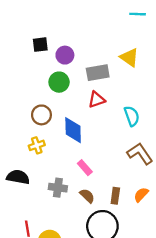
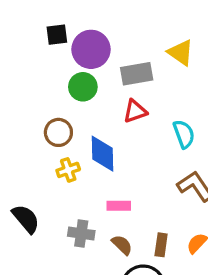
purple circle: (65, 55) -> (91, 49), size x1.5
yellow cross: (37, 145) -> (68, 170), moved
pink rectangle: (85, 168) -> (119, 206), turned -49
black semicircle: (18, 177) -> (26, 219), turned 40

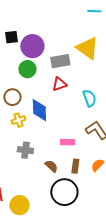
yellow triangle: (181, 53) -> (87, 48), size x1.4
pink rectangle: (119, 206) -> (67, 142), moved
gray cross: (81, 233) -> (25, 150), moved

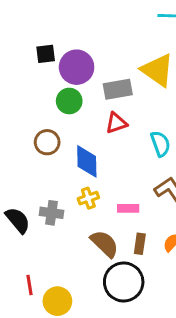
yellow cross: (18, 120) -> (88, 198), moved
gray cross: (25, 150) -> (52, 213), moved
brown semicircle: (51, 166) -> (105, 244), size x1.5

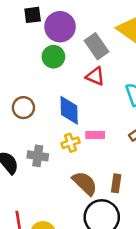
gray rectangle: (118, 89) -> (97, 46), turned 65
red triangle: (116, 123) -> (95, 76), turned 42
brown circle: (47, 142) -> (23, 108), moved
pink rectangle: (128, 208) -> (95, 135), moved

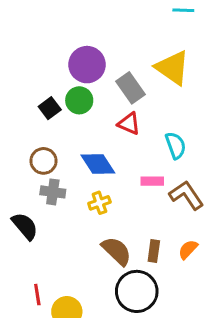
black square: (33, 15) -> (50, 108), moved, turned -30
blue diamond: (69, 110) -> (98, 164), turned -32
pink rectangle: (95, 135) -> (152, 181), moved
gray cross: (38, 156) -> (53, 192), moved

